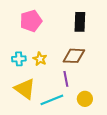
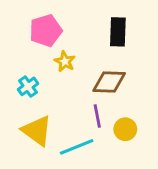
cyan cross: (19, 59) -> (28, 86), turned -32
yellow star: (40, 59) -> (65, 61), moved
yellow circle: (85, 99) -> (125, 129), moved

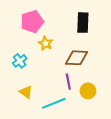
yellow triangle: (37, 131) -> (26, 92), size x0.6

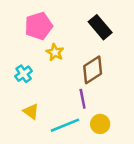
black rectangle: (83, 23) -> (100, 27), turned -42
brown diamond: (77, 58) -> (93, 70), turned -35
yellow circle: (88, 91) -> (100, 124), moved

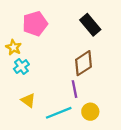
yellow star: (55, 52) -> (14, 47), moved

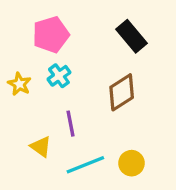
yellow star: (14, 47) -> (19, 84), moved
cyan cross: (21, 67) -> (59, 76), moved
purple line: (74, 89) -> (71, 124), moved

